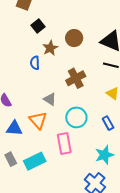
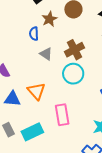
gray triangle: (50, 99) -> (46, 54), moved
cyan circle: (76, 117) -> (73, 74), moved

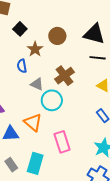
cyan circle: (73, 74) -> (52, 100), moved
cyan rectangle: (32, 132) -> (35, 163), turned -40

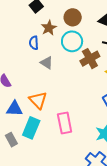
brown cross: (64, 76) -> (90, 59), moved
cyan circle: (52, 100) -> (72, 41), moved
cyan rectangle: (35, 163) -> (31, 128), moved

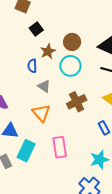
brown cross: (90, 59) -> (77, 102), moved
orange triangle: (38, 100) -> (41, 113), moved

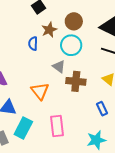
gray triangle: (44, 86) -> (59, 67), moved
brown cross: (77, 102) -> (76, 81), turned 30

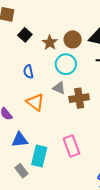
brown circle: (74, 21) -> (73, 39), moved
brown star: (49, 30) -> (50, 43), moved
orange triangle: (40, 91) -> (35, 102), moved

